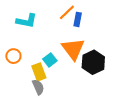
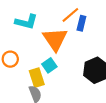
orange triangle: (73, 49) -> (55, 39), moved

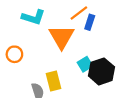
cyan square: (49, 65) -> (85, 64), moved
yellow rectangle: (37, 78) -> (53, 81), moved

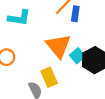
orange triangle: (62, 37) -> (58, 46), moved

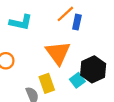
cyan square: (77, 56) -> (77, 80), moved

